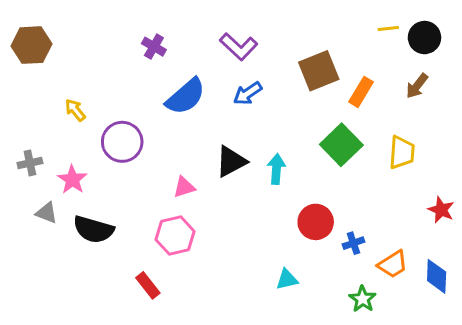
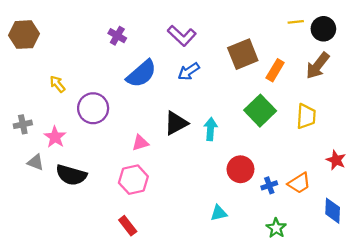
brown arrow: (417, 86) -> (318, 66), size x1.4
orange trapezoid: (393, 264) -> (299, 183), moved
red rectangle: (148, 285) -> (128, 226), moved

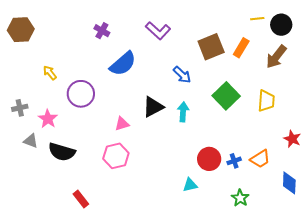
orange rectangle: (275, 70) -> (241, 48), moved
blue arrow: (189, 71) -> (182, 75), moved, turned -102
red circle: (240, 169) -> (209, 159), moved
red rectangle: (128, 226) -> (81, 199), moved

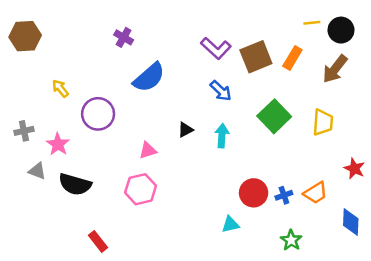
purple L-shape: (158, 31) -> (216, 48), moved
black triangle: (153, 107) -> (186, 130), size x0.6

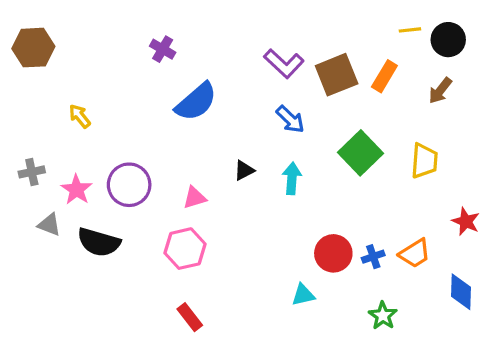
brown arrow: (335, 69) -> (440, 91), size x0.7
purple circle: (98, 114) -> (129, 185), moved
red rectangle: (98, 241) -> (190, 317), moved

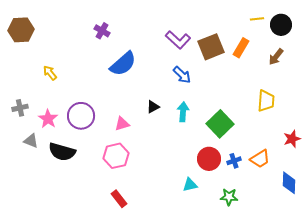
green square: (360, 153) -> (220, 124), moved
red star: (466, 221) -> (292, 139), turned 30
green star: (383, 316) -> (229, 197), moved, turned -30

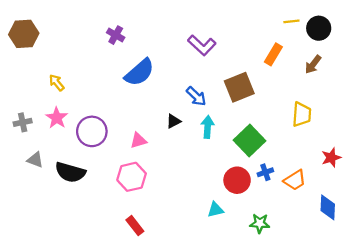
brown square: (211, 47) -> (239, 87), moved
blue arrow: (182, 75) -> (196, 96), moved
pink star: (48, 119) -> (57, 118), moved
blue cross: (234, 161) -> (265, 172), moved

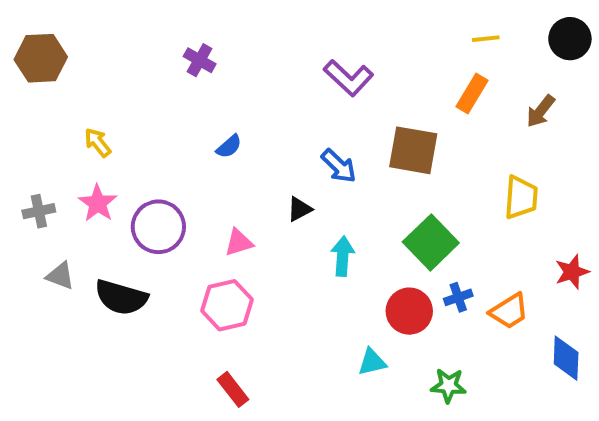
yellow line: (291, 21) -> (486, 39), moved
black circle: (319, 28) -> (570, 39), moved
blue semicircle: (139, 72) -> (229, 146), moved, size x0.5
brown square: (239, 87) -> (413, 150), turned 32
cyan arrow: (208, 127) -> (343, 256), moved

